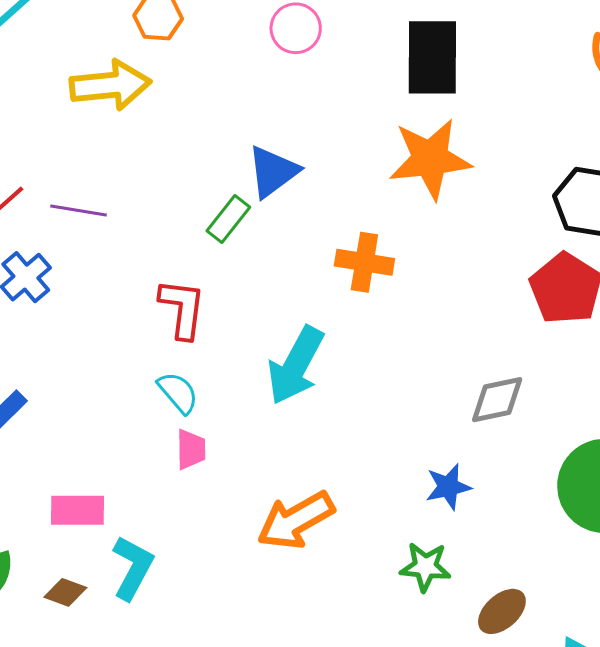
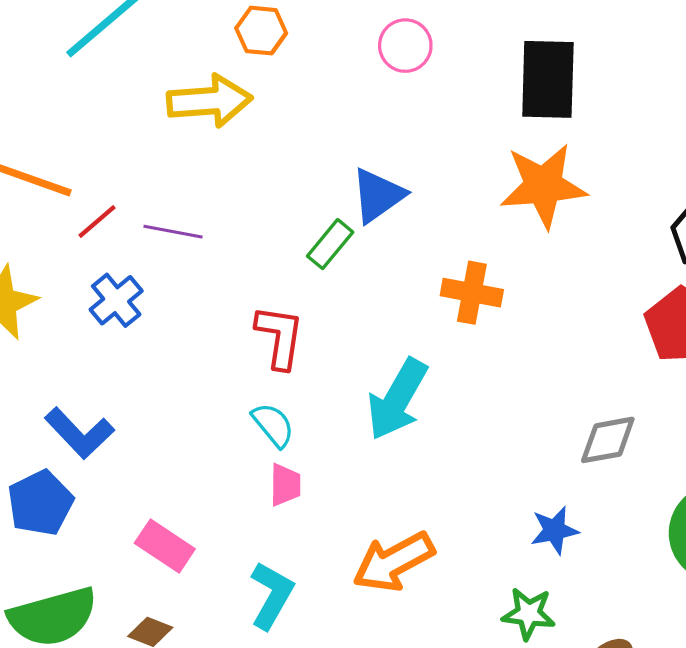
pink rectangle: (77, 510) -> (165, 546), turned 32
cyan L-shape: (133, 568) -> (272, 595), moved

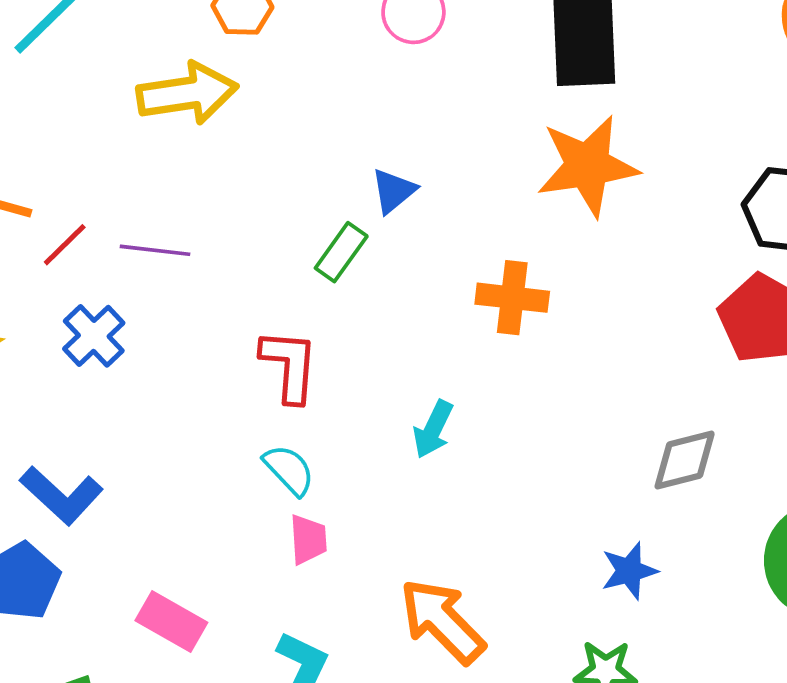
blue triangle: (378, 195) -> (394, 191), size x0.7
cyan arrow: (397, 399) -> (433, 429), size x0.6
orange arrow: (394, 562) -> (442, 621), turned 78

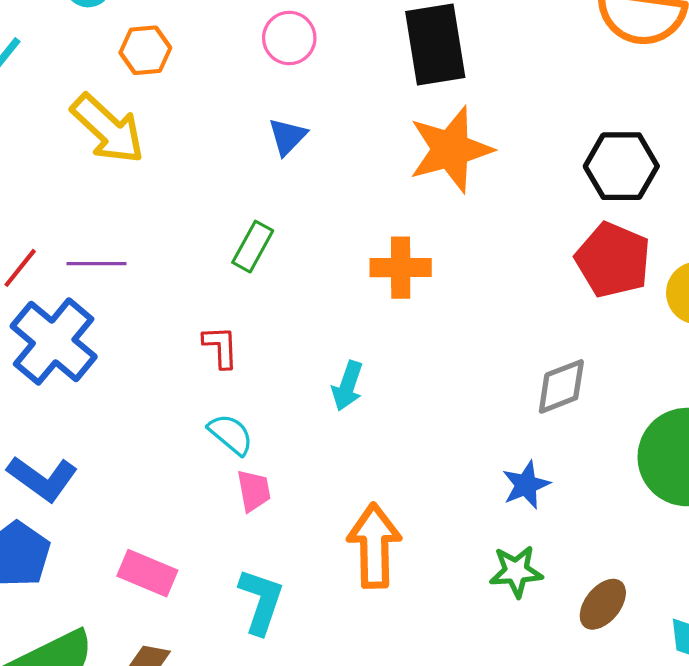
yellow arrow: (187, 93) -> (108, 129), turned 58
blue triangle: (394, 191) -> (287, 137), moved
blue cross: (94, 336) -> (54, 341), size x1.6
red L-shape: (289, 366) -> (221, 347), size x0.7
orange arrow: (442, 621) -> (374, 546), turned 50

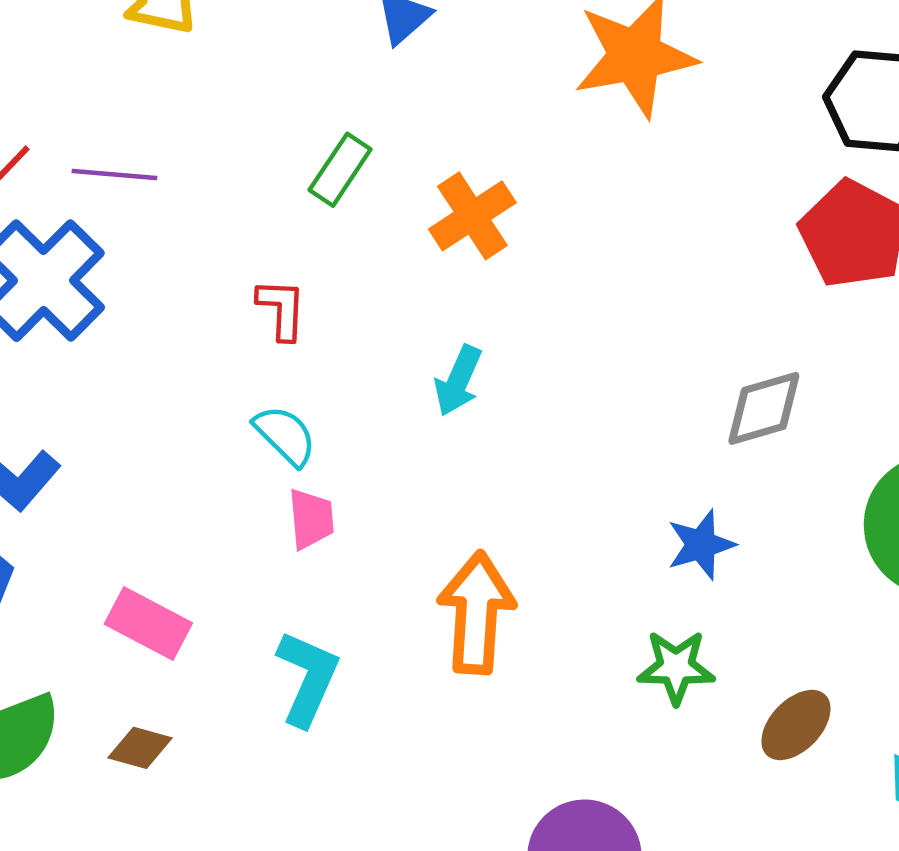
orange cross: (401, 268) -> (472, 216), moved, turned -38

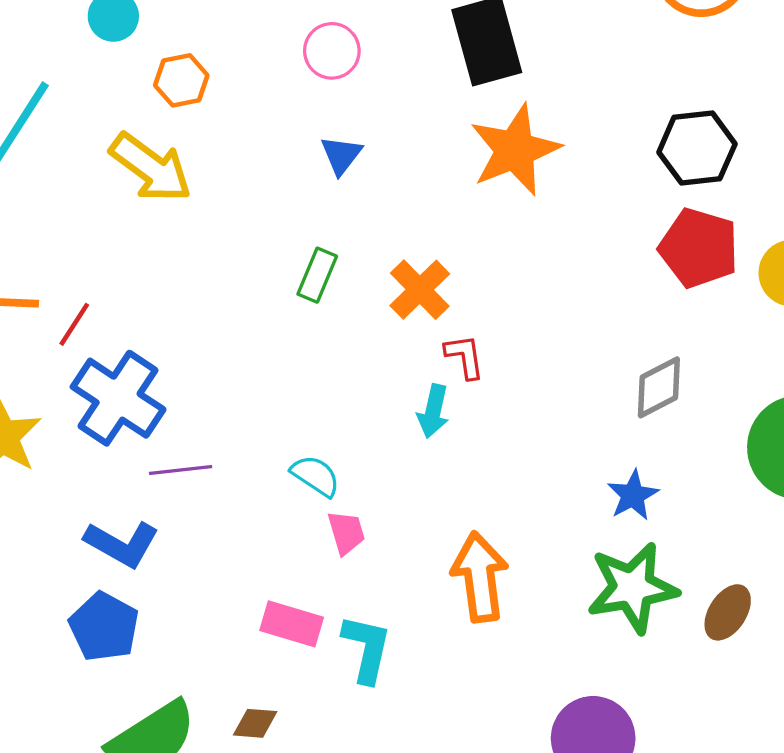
purple line: (114, 175) -> (181, 470), moved
red L-shape: (282, 309) -> (465, 357), moved
pink rectangle: (148, 623) -> (292, 624), moved
green star: (676, 667) -> (632, 588), size x1.6

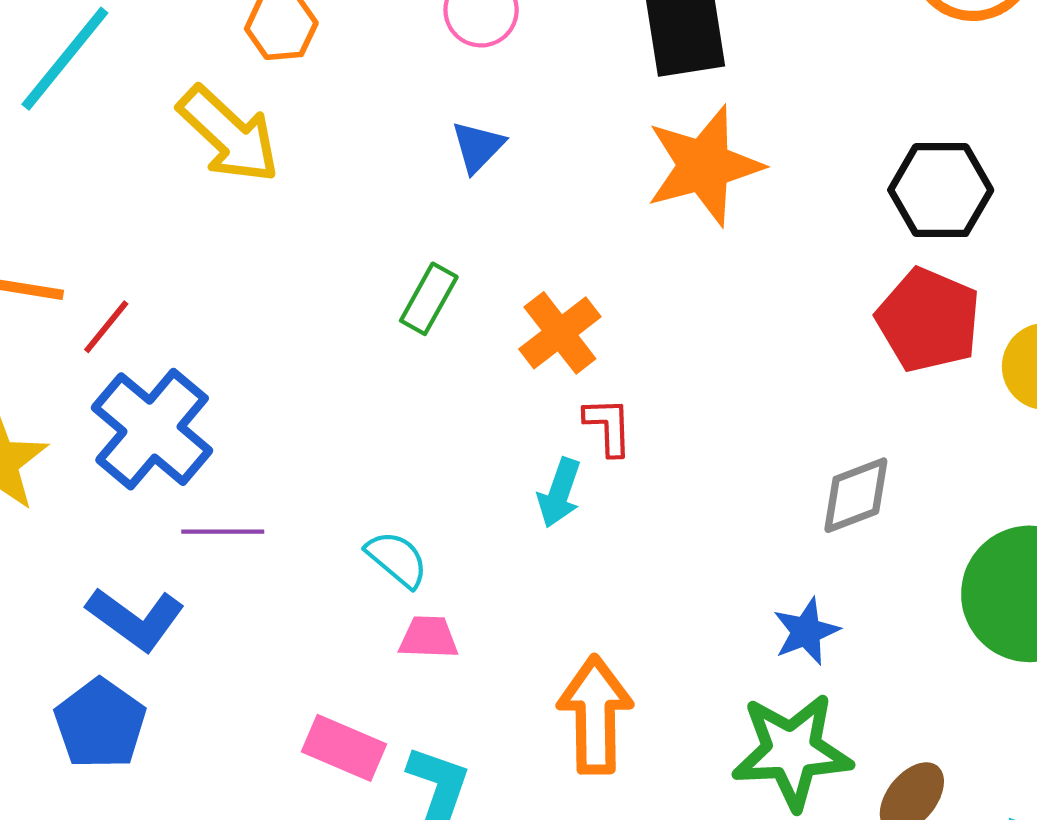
pink trapezoid: (346, 533) -> (429, 637), turned -78

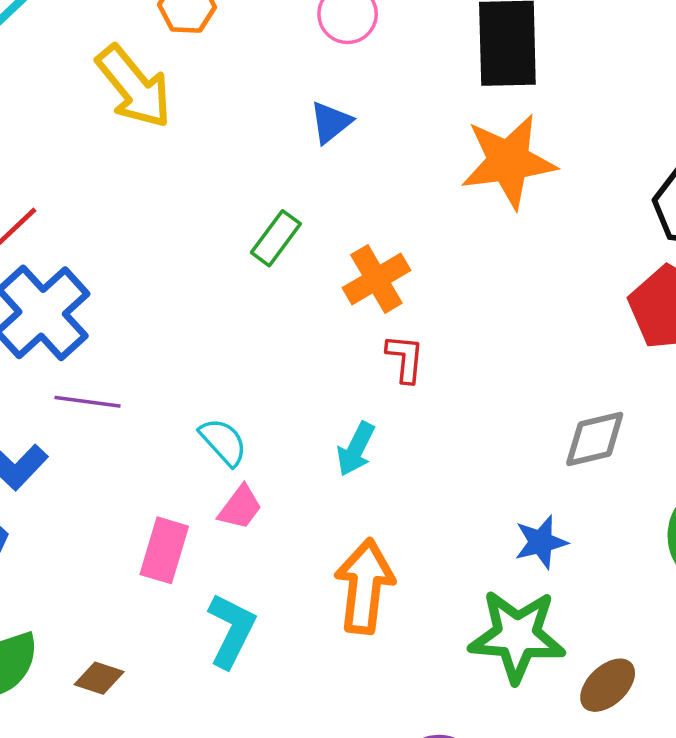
cyan arrow: (559, 493) -> (356, 449), moved
pink trapezoid: (429, 637) -> (240, 507), turned 117
pink rectangle: (344, 748) -> (164, 550), moved, turned 76

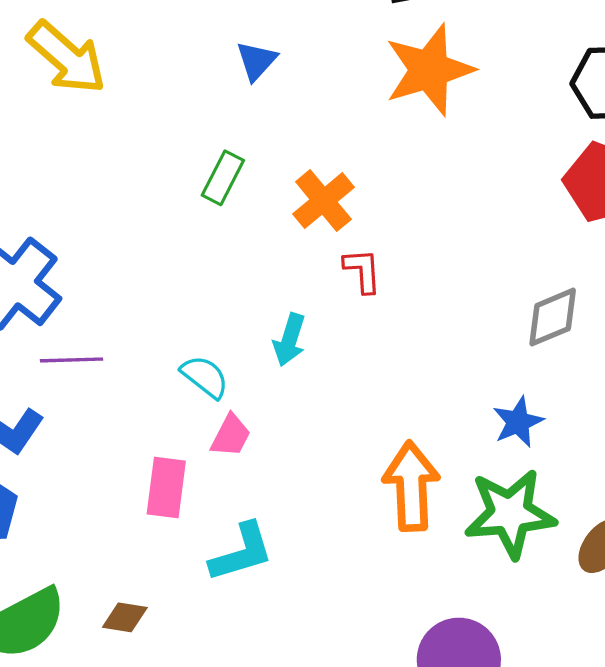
cyan arrow: (356, 449) -> (289, 340), moved
orange arrow: (365, 586) -> (411, 486), moved
cyan L-shape: (231, 630) -> (241, 552), turned 56

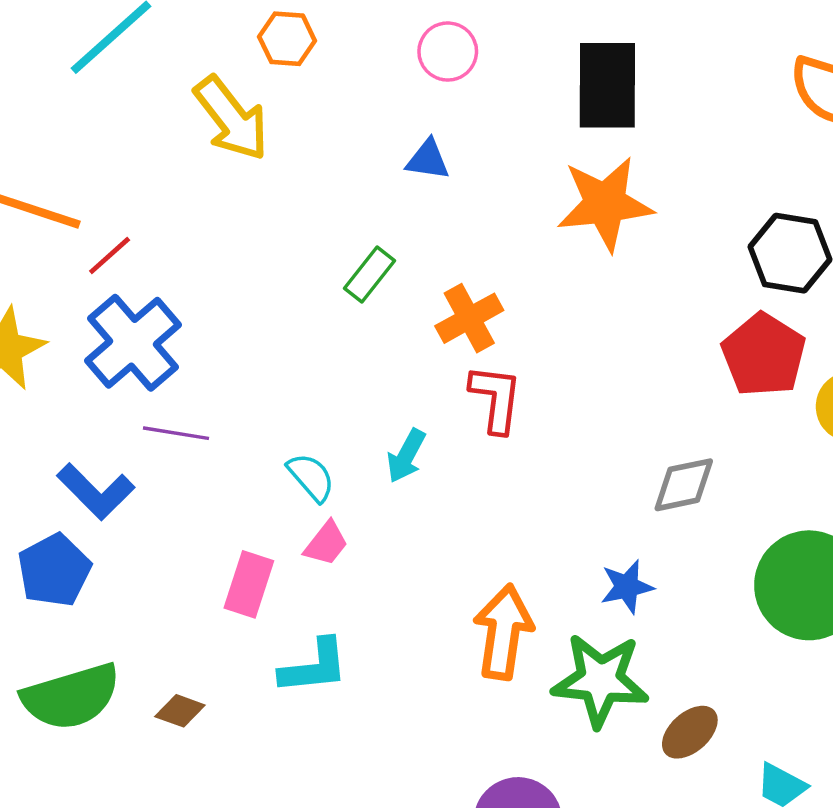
blue triangle: (257, 61) -> (428, 160), turned 45
red L-shape: (362, 271) -> (496, 399), size x1.4

